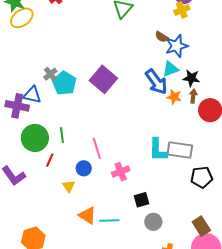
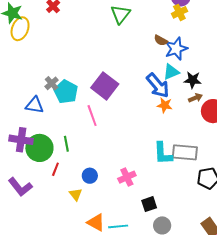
yellow ellipse: (22, 18) -> (20, 29), turned -30
brown arrow: (193, 96) -> (195, 98), turned 64
orange star: (174, 97) -> (165, 105), moved
purple cross: (17, 106) -> (21, 140), moved
pink line: (97, 148) -> (92, 116), moved

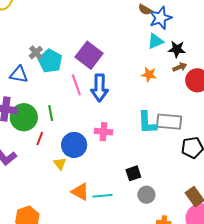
blue arrow: (158, 86) -> (100, 88), moved, turned 40
blue circle: (90, 176) -> (74, 145), size x1.6
pink cross: (127, 177) -> (104, 132), moved, turned 30

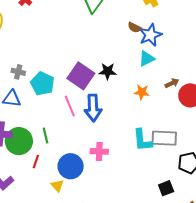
black star: (177, 49) -> (108, 71), moved
gray cross: (36, 53) -> (18, 72), moved, turned -32
black square: (133, 173) -> (166, 188), moved

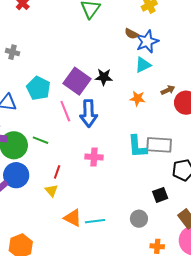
gray cross: (18, 72) -> (13, 52), moved
green line: (45, 136) -> (41, 140), turned -56
red line: (36, 162) -> (57, 172), moved
blue circle: (71, 166) -> (16, 175), moved

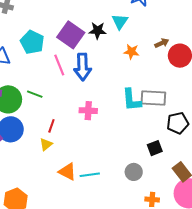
cyan triangle: (143, 65) -> (120, 22), moved, turned -30
yellow triangle: (51, 190) -> (46, 144), turned 32

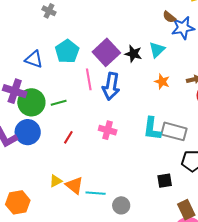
green line: (35, 94) -> (59, 103), turned -49
yellow triangle: (46, 144) -> (56, 181), moved
gray circle: (134, 172) -> (121, 205), moved

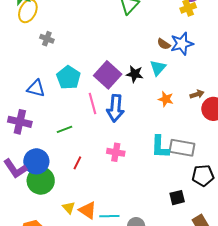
brown semicircle: (169, 17) -> (164, 44), moved
green circle: (31, 102) -> (41, 181), moved
yellow triangle: (56, 181) -> (69, 208), turned -40

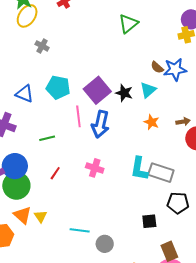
cyan pentagon: (68, 78) -> (58, 87), turned -30
orange triangle: (88, 210) -> (22, 215), moved

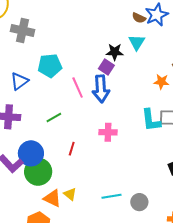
gray cross: (42, 46) -> (23, 31), size x1.6
purple square: (97, 90) -> (106, 67), moved, size x0.6
blue triangle: (25, 94) -> (19, 81), turned -42
orange star: (152, 122) -> (161, 82), moved

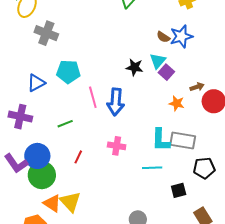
purple square: (106, 67) -> (166, 72), moved
yellow triangle: (70, 194) -> (70, 202), size x1.6
cyan line: (111, 196) -> (152, 168), moved

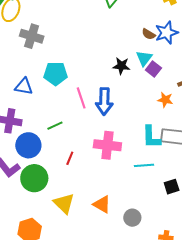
blue triangle: (36, 83) -> (24, 86), turned 42
pink cross: (117, 146) -> (107, 145), size x1.5
blue circle: (37, 156) -> (28, 145), moved
orange triangle: (52, 203) -> (102, 204), moved

